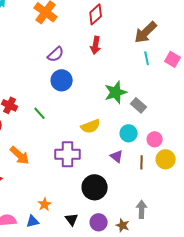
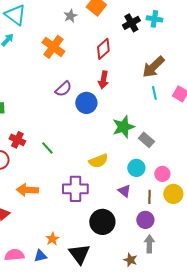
blue circle: (62, 80) -> (86, 103), moved
orange arrow: (20, 155) -> (27, 190), turned 140
black triangle: (72, 219) -> (79, 254), size x1.6
purple circle: (99, 222) -> (145, 220), moved

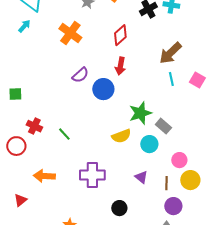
yellow semicircle: (98, 161) -> (121, 136), moved
cyan circle: (136, 168) -> (149, 144), moved
purple circle: (145, 220) -> (173, 206), moved
black circle: (102, 222) -> (119, 208), size x0.6

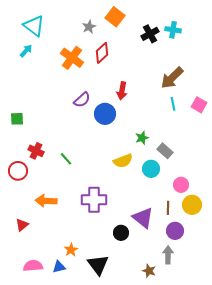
red diamond: (120, 35) -> (102, 53), moved
green star: (140, 113) -> (142, 138), size x0.6
purple triangle: (141, 177) -> (143, 218), moved, size x1.6

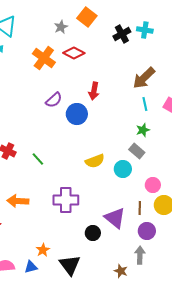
red diamond: (102, 53) -> (74, 53), turned 70
green star: (142, 138) -> (143, 130), moved

